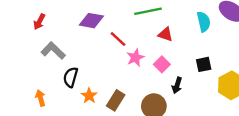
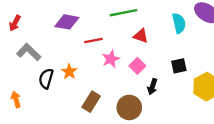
red line: (118, 39) -> (93, 40), turned -54
orange star: (89, 96) -> (69, 72), moved

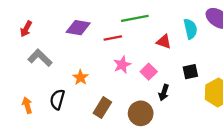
red triangle: (141, 36) -> (164, 42), moved
red line: (93, 40) -> (113, 38), moved
black semicircle: (46, 79) -> (57, 99), moved

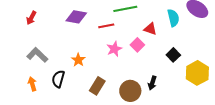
gray L-shape: (40, 58) -> (37, 55), moved
pink square: (149, 72) -> (137, 45), moved
black square: (190, 72) -> (173, 55), turned -32
black arrow: (164, 92) -> (152, 83), moved

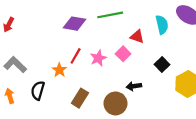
purple diamond: (76, 17) -> (74, 24), moved
red line: (106, 26) -> (76, 56), moved, turned -49
black arrow: (152, 83) -> (134, 86), moved, turned 64

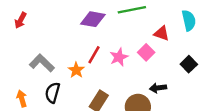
gray L-shape: (15, 65) -> (42, 63), moved

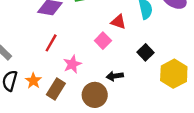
pink star: (119, 57) -> (72, 64), moved
orange star: (76, 70) -> (33, 81), moved

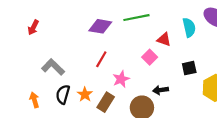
black square: (145, 52) -> (189, 68), turned 32

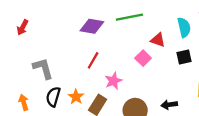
gray L-shape: (53, 67) -> (43, 68), turned 30
black square: (189, 68) -> (184, 57), moved
black arrow: (161, 90) -> (169, 105), moved

